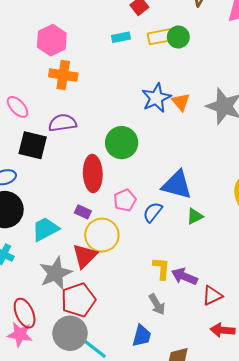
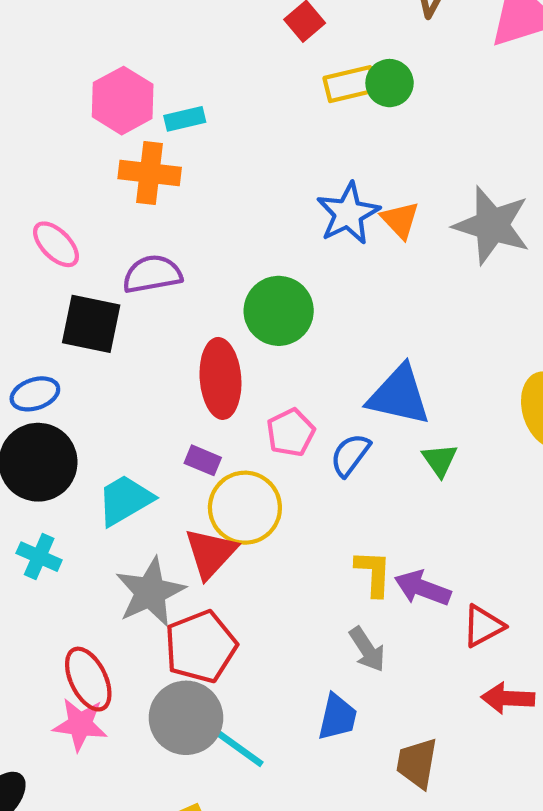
cyan rectangle: (121, 37) -> (185, 119), moved
green triangle: (195, 216) -> (440, 460), turned -36

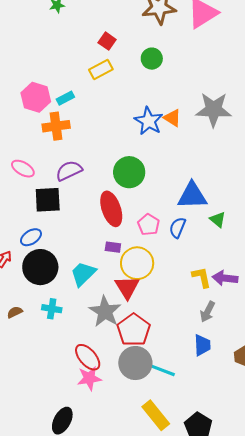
yellow rectangle: (350, 84) -> (101, 70), moved
gray arrow: (367, 649) -> (208, 312), turned 75

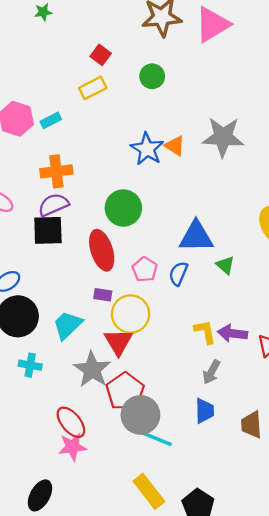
orange cross: (56, 126) -> (56, 171), moved
black square: (48, 200) -> (48, 230), moved
gray circle: (135, 363) -> (140, 415), moved

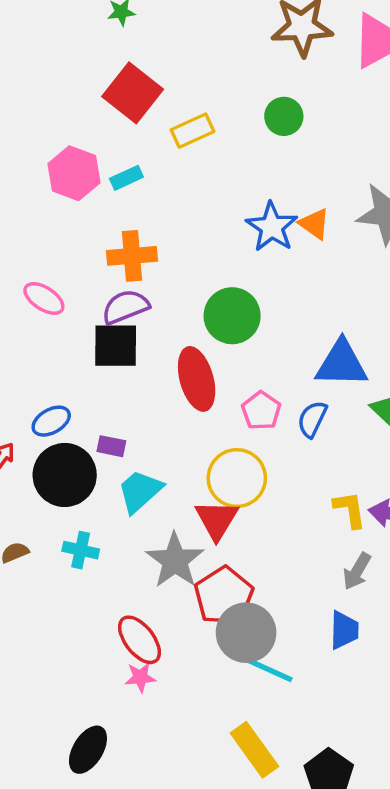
red square: (101, 55) -> (133, 93), moved, size x1.8
purple rectangle: (103, 295) -> (111, 446), moved
pink star: (72, 447) -> (140, 677), size x0.7

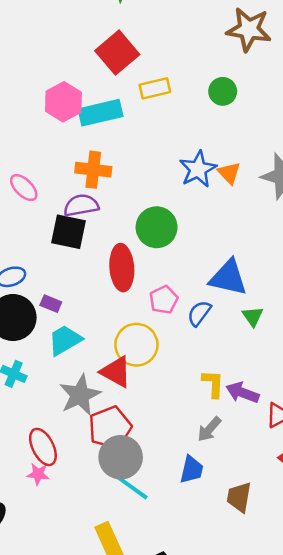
cyan rectangle: (126, 178) -> (101, 113), size x1.8
red triangle: (217, 520) -> (116, 372), turned -44

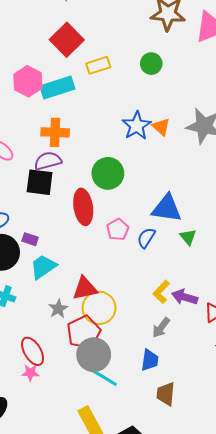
yellow circle: (136, 345) -> (99, 308), moved
red triangle: (116, 372) -> (85, 288), turned -36
yellow L-shape: (213, 384) -> (161, 292), turned -135
gray star: (80, 395) -> (58, 309), size x0.6
brown trapezoid: (239, 497) -> (166, 394), moved

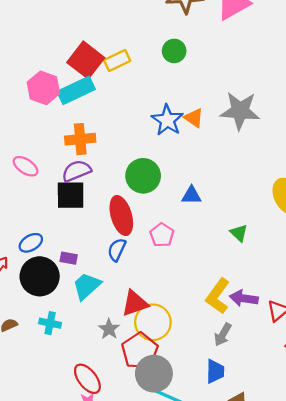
red square: (67, 40) -> (86, 60), moved
blue triangle: (167, 208) -> (191, 195), moved, size x0.6
blue semicircle: (146, 238) -> (117, 250), moved
yellow L-shape: (161, 292) -> (218, 296), size x1.4

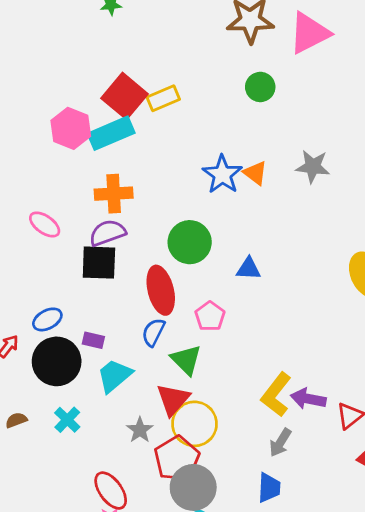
green circle: (174, 51) -> (260, 87), moved
gray star: (240, 111) -> (313, 167), size x0.7
green triangle: (239, 233) -> (186, 360), moved, size x1.4
red triangle: (135, 303) -> (173, 400), turned -32
cyan cross: (50, 323) -> (67, 420), turned 30

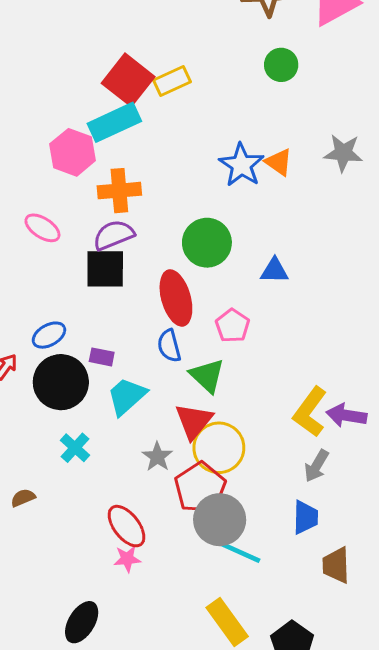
pink hexagon: (71, 128) -> (73, 152), moved
blue semicircle: (153, 332) -> (169, 346), turned -40
brown semicircle: (16, 420) -> (23, 498), moved

